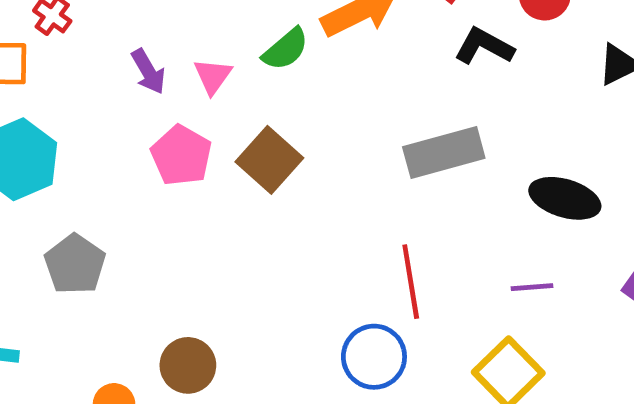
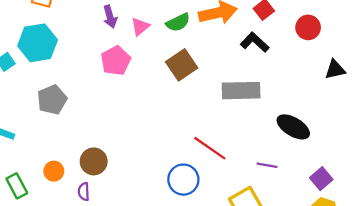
black L-shape: (484, 46) -> (255, 42), moved
brown square: (269, 160) -> (182, 65), moved
red line: (411, 282) -> (210, 148), turned -60

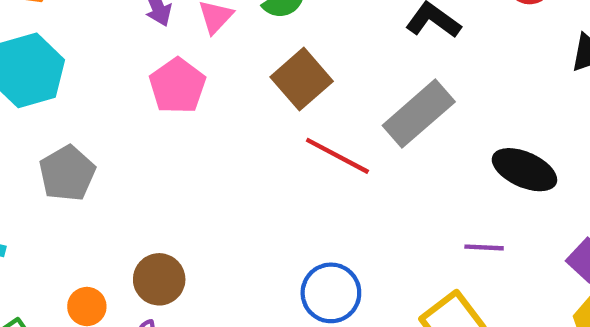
gray rectangle: (241, 91) -> (419, 114), turned -33
red line: (210, 148) -> (337, 156), moved

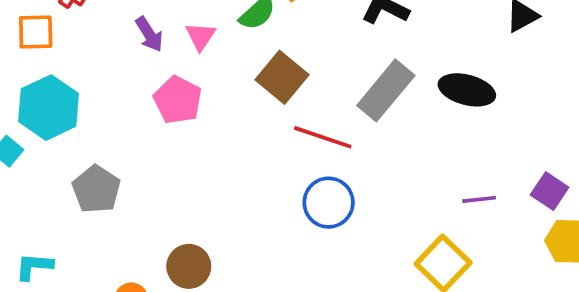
black ellipse: (524, 170) -> (467, 90), moved
purple line: (484, 247) -> (479, 199), moved
blue circle: (331, 293) -> (329, 203), moved

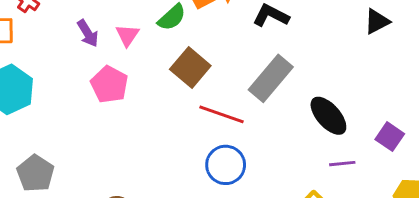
black ellipse: (467, 90) -> (328, 116), moved, turned 33
gray pentagon: (96, 189) -> (35, 173), moved
purple square: (550, 191) -> (390, 137), moved

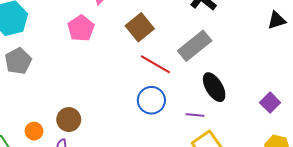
black ellipse: (328, 116) -> (214, 87), moved
purple line: (342, 164) -> (195, 115), moved
gray pentagon: (35, 173) -> (18, 61), moved

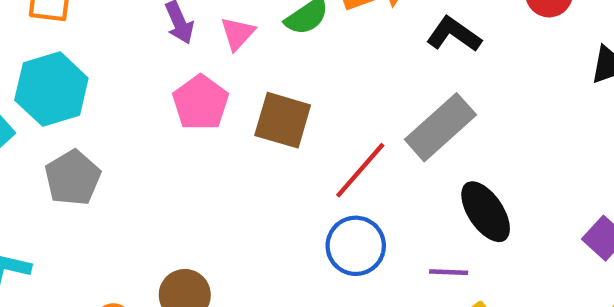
brown square: (140, 27) -> (283, 120), moved, turned -32
red line: (155, 64) -> (360, 170), turned -76

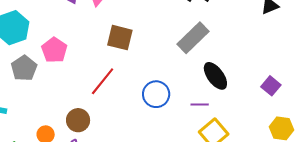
pink pentagon: (201, 103) -> (54, 50), moved
red line: (360, 170) -> (103, 81), moved

